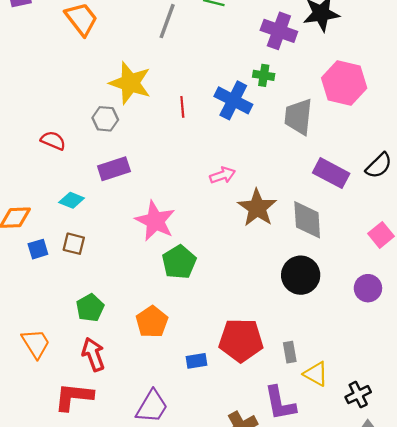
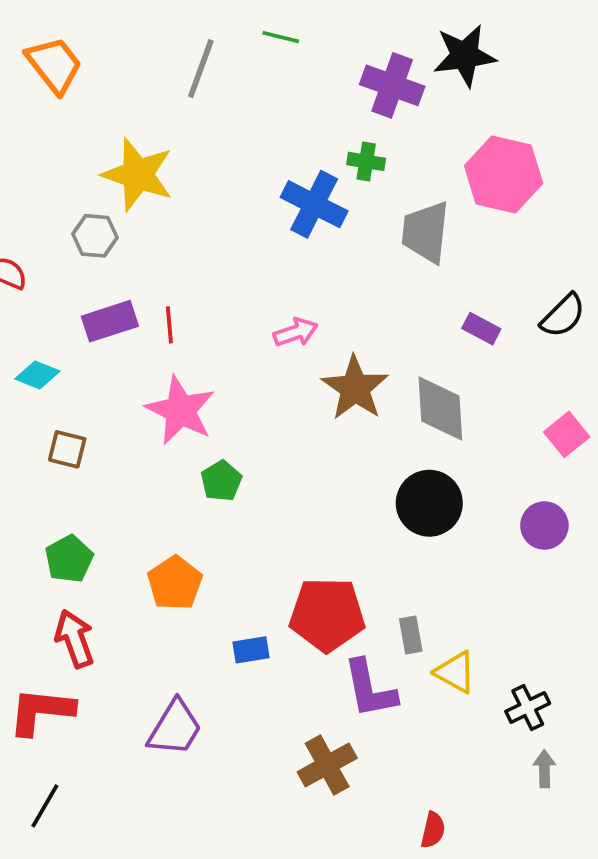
red line: (182, 107) -> (169, 325), moved
purple rectangle: (331, 173) -> (481, 329), size x0.6
brown square: (74, 244) -> (67, 449), moved
green pentagon: (179, 262) -> (221, 481), size x0.7
purple L-shape: (280, 403) -> (370, 689), moved

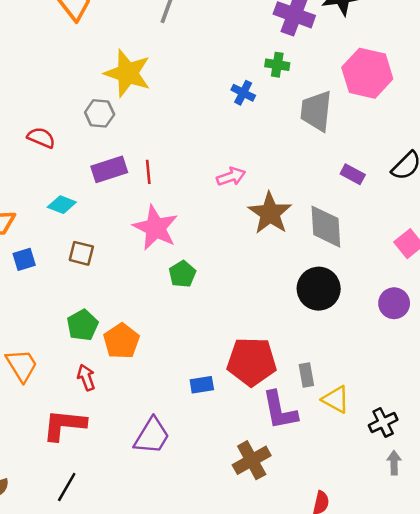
blue cross: (314, 204) -> (243, 93), size x0.6
orange pentagon: (175, 583) -> (121, 341), moved
red arrow: (75, 639) -> (86, 377), size x0.7

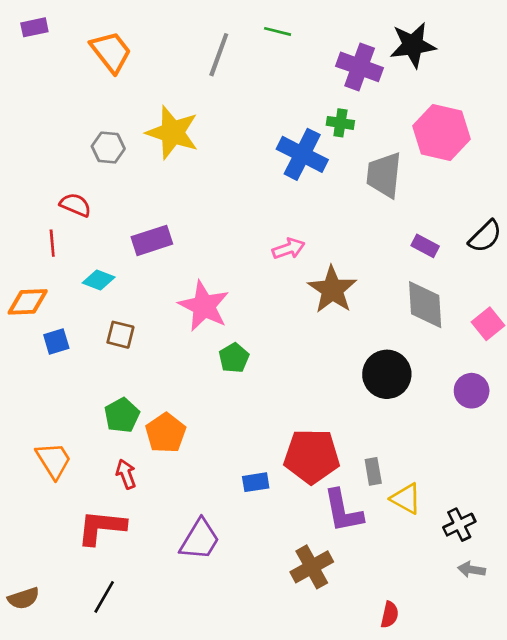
blue cross: (243, 93) -> (302, 154), size x1.8
gray hexagon: (100, 113) -> (108, 148), moved
red line: (148, 172) -> (52, 243), moved
gray diamond: (326, 227) -> (425, 305), moved
gray arrow: (394, 463) -> (472, 570), turned -80

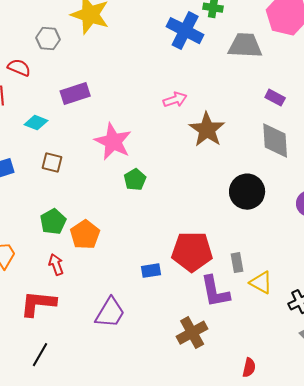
gray hexagon: (108, 148) -> (48, 39), moved
gray trapezoid: (384, 175) -> (245, 46), turned 87

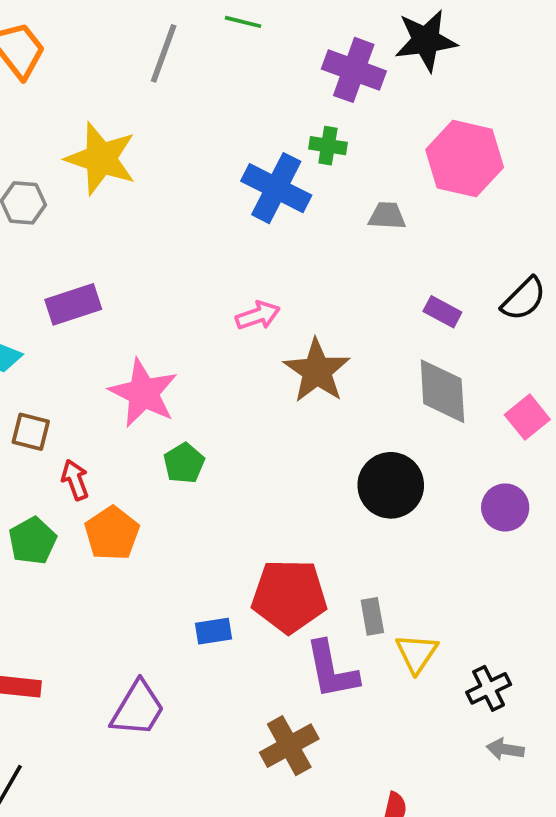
gray trapezoid: (245, 46) -> (387, 216), size x0.6
orange pentagon: (85, 235) -> (112, 533), moved
red arrow: (56, 265) -> (75, 480), moved
yellow triangle: (261, 283) -> (417, 653), turned 35

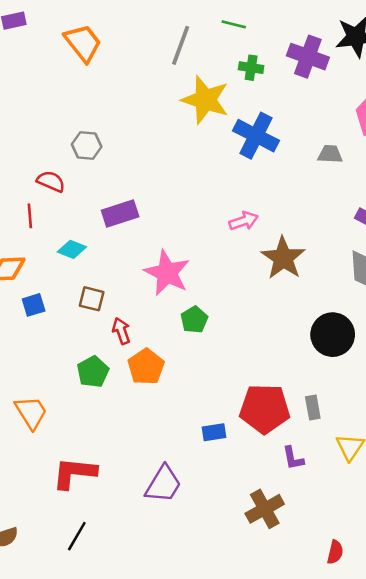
green cross: (328, 146) -> (251, 68), moved
yellow star: (101, 159) -> (205, 100), moved
gray rectangle: (372, 616) -> (313, 408), moved
purple L-shape: (332, 670) -> (293, 458), size x0.6

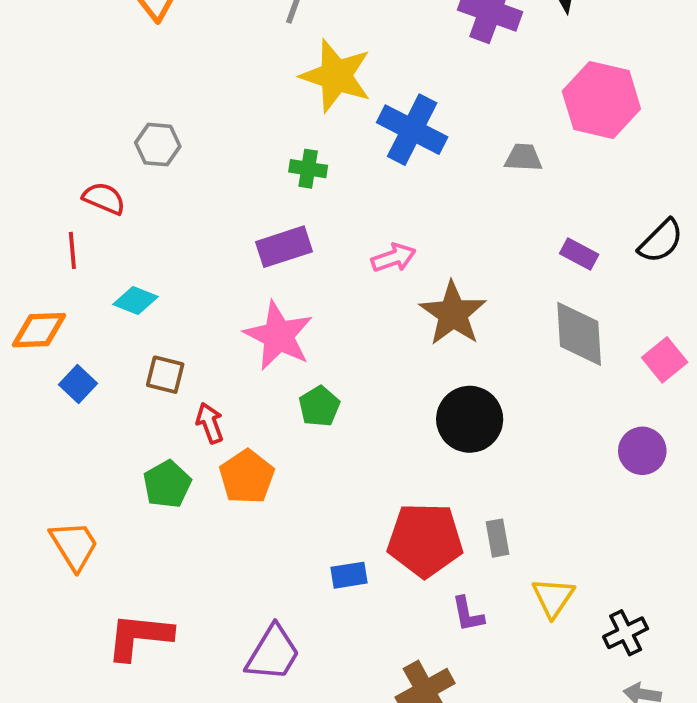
green cross: (251, 68) -> (308, 169), moved
purple rectangle: (120, 213) -> (284, 247), moved
blue square: (34, 305) -> (78, 384), turned -30
black circle: (333, 335) -> (470, 419), moved

